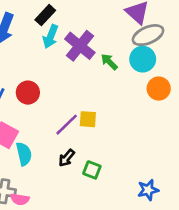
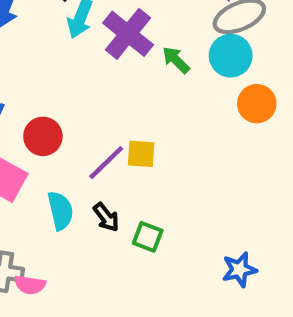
red circle: (28, 93) -> (43, 136), moved
cyan semicircle: (24, 154) -> (60, 211), moved
black arrow: (67, 158) -> (106, 217), turned -78

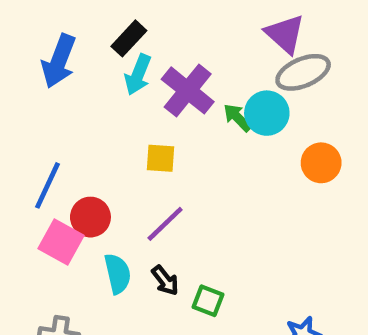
cyan circle: (231, 56) -> (267, 113), moved
red circle: (43, 136) -> (90, 217), moved
yellow square: (141, 154) -> (161, 158), moved

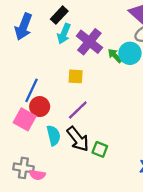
blue line: (47, 185) -> (32, 90), moved
black arrow: (165, 280) -> (78, 139), size x1.6

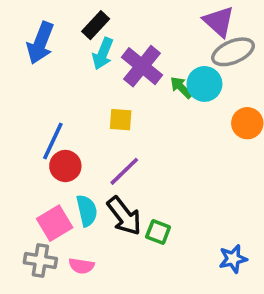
pink square: (25, 119) -> (55, 223), moved, turned 30
pink semicircle: (37, 175) -> (81, 266), moved

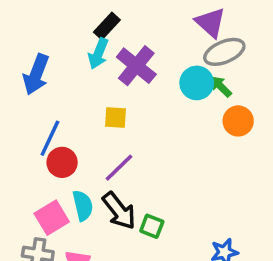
black rectangle: (96, 25) -> (107, 26), moved
blue arrow: (40, 43) -> (36, 74), moved
green arrow: (181, 88) -> (221, 86), moved

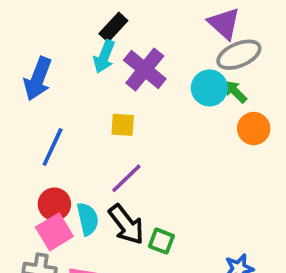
red circle: (62, 162) -> (54, 204), moved

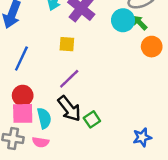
cyan semicircle: (88, 219) -> (44, 118), moved
pink square: (54, 232) -> (23, 113), turned 30
green square: (161, 241) -> (92, 119), turned 35

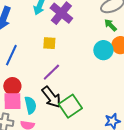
cyan circle: (123, 20) -> (103, 50), moved
green square: (92, 119) -> (70, 106), size x1.6

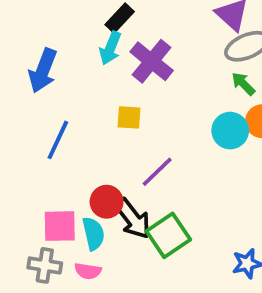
purple line: (51, 72) -> (157, 172), moved
red circle: (12, 86) -> (107, 202), moved

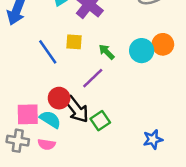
green arrow: (243, 84) -> (107, 52), moved
blue line: (58, 140) -> (48, 52), moved, turned -60
cyan semicircle: (93, 234) -> (50, 119), turned -45
green square: (168, 235) -> (100, 121), size x0.7

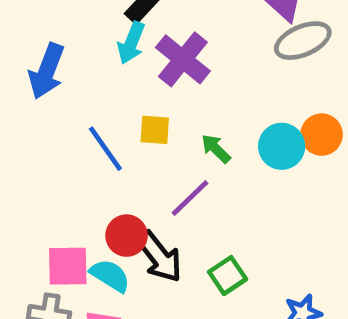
green square: (100, 121) -> (228, 276), moved

